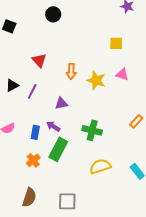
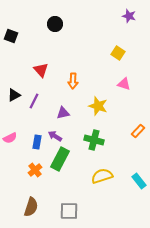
yellow square: (116, 43) -> (118, 53), turned 32
yellow star: (96, 80) -> (98, 106), moved

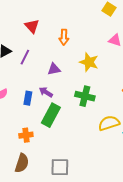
orange cross: (35, 170) -> (26, 135), moved, turned 32
yellow semicircle: (102, 176) -> (109, 123), moved

